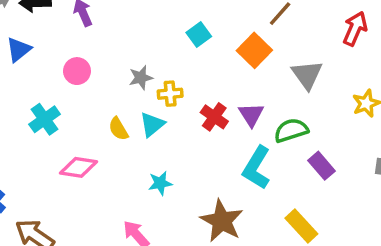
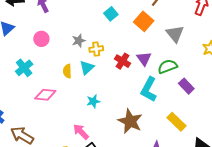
yellow semicircle: (118, 129) -> (67, 71), turned 32

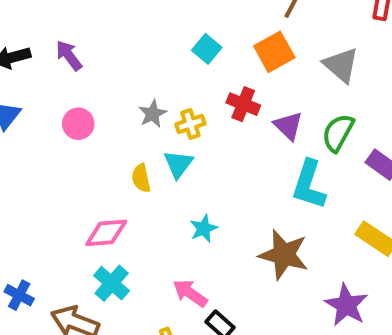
orange square: (144, 21) -> (274, 52), turned 30
red cross: (123, 61) -> (243, 104), moved
green semicircle: (168, 67) -> (338, 133), turned -30
cyan cross: (24, 68) -> (112, 283), moved

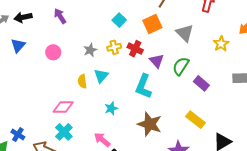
purple arrow: (69, 55) -> (60, 16), moved
yellow cross: (190, 124) -> (114, 47), moved
cyan L-shape: (309, 185) -> (143, 86), moved

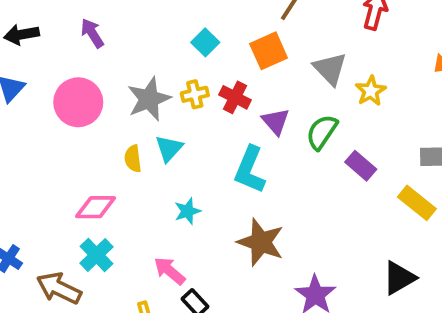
yellow star: (221, 44) -> (371, 91), moved
gray star: (90, 50) -> (149, 99), size x1.6
pink circle: (53, 52) -> (78, 102), size x1.6
yellow rectangle: (196, 120) -> (417, 203), moved

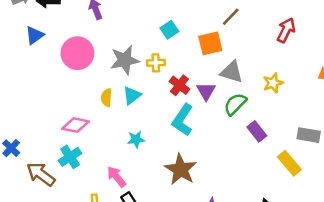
gray triangle: (330, 69) -> (232, 72), moved, turned -40
red cross: (235, 97) -> (179, 85), moved

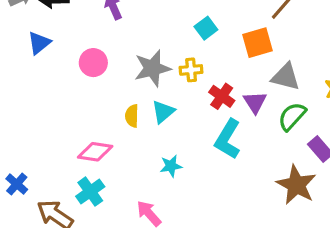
pink circle: (77, 53) -> (93, 63), size x0.7
brown star: (181, 169) -> (296, 185), moved

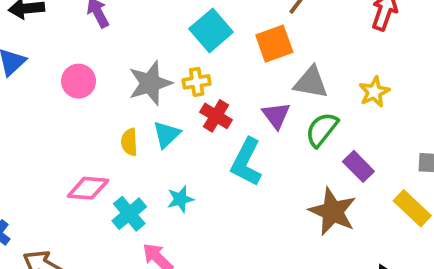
cyan square: (206, 28) -> (211, 30), size x1.5
red cross: (222, 96) -> (216, 116), moved
cyan cross: (90, 192) -> (129, 214), moved

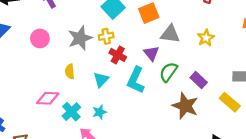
green semicircle: (322, 130) -> (168, 72), moved
cyan triangle: (167, 134) -> (101, 80), moved
cyan star: (180, 199) -> (99, 112), moved

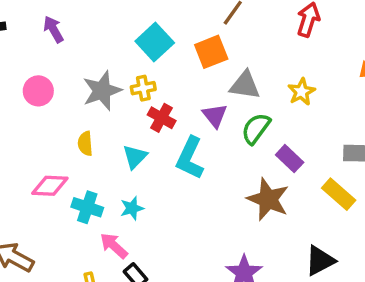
green semicircle: (168, 72) -> (256, 129), moved
cyan cross: (71, 112) -> (87, 207), turned -30

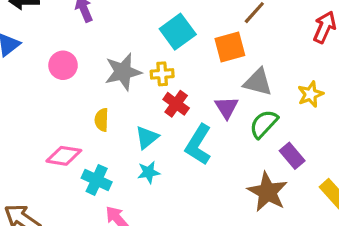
cyan star: (132, 208) -> (149, 172), moved

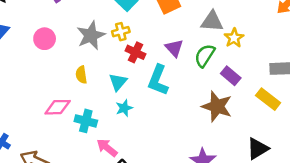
gray triangle: (258, 82) -> (212, 21), moved
yellow star: (310, 94) -> (234, 38), moved

